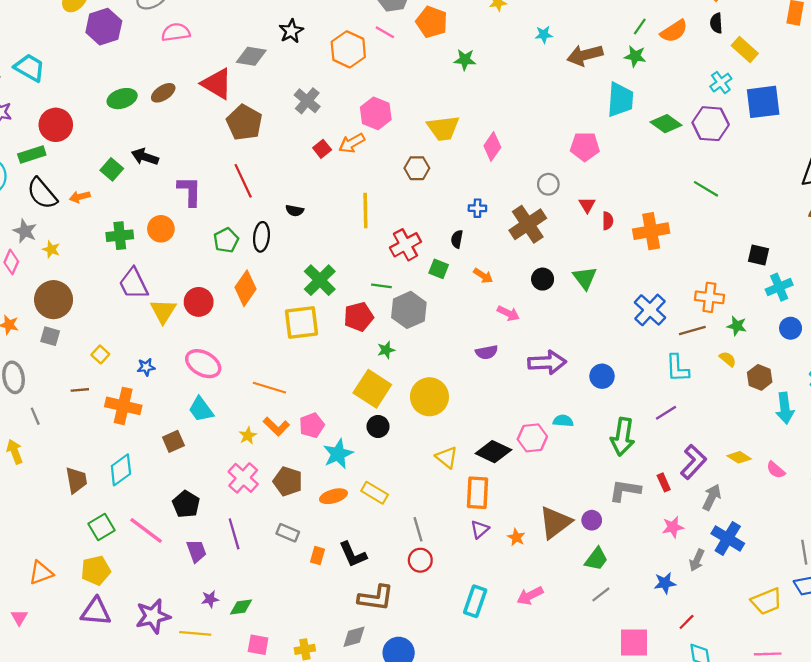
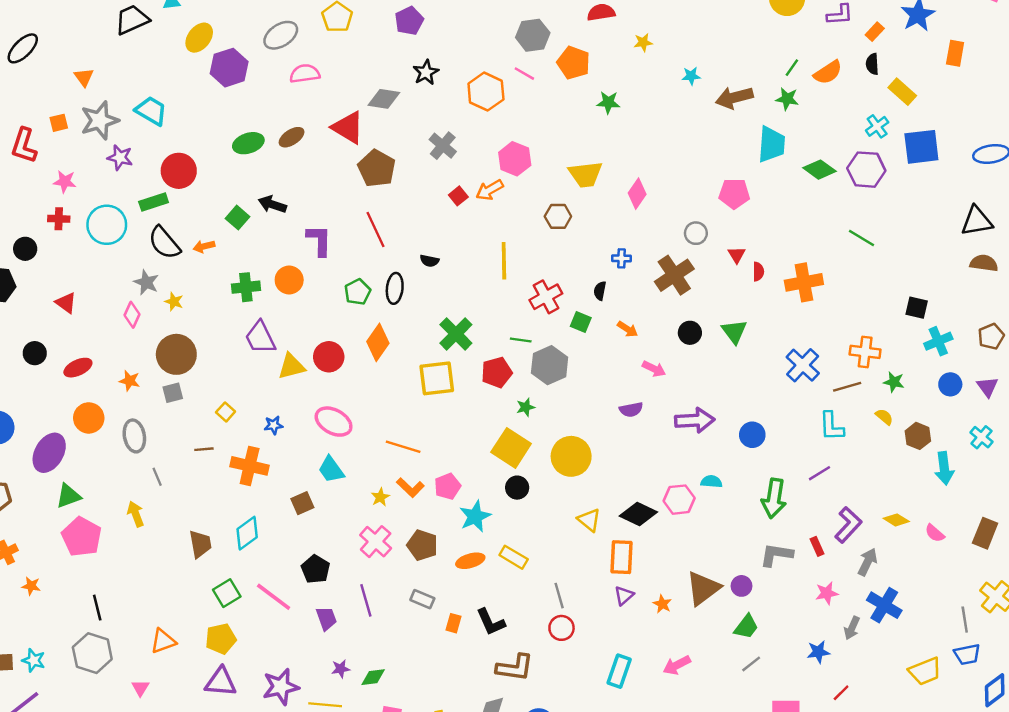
yellow triangle: (163, 311) -> (292, 366), turned 44
gray square: (50, 336) -> (173, 393), turned -30

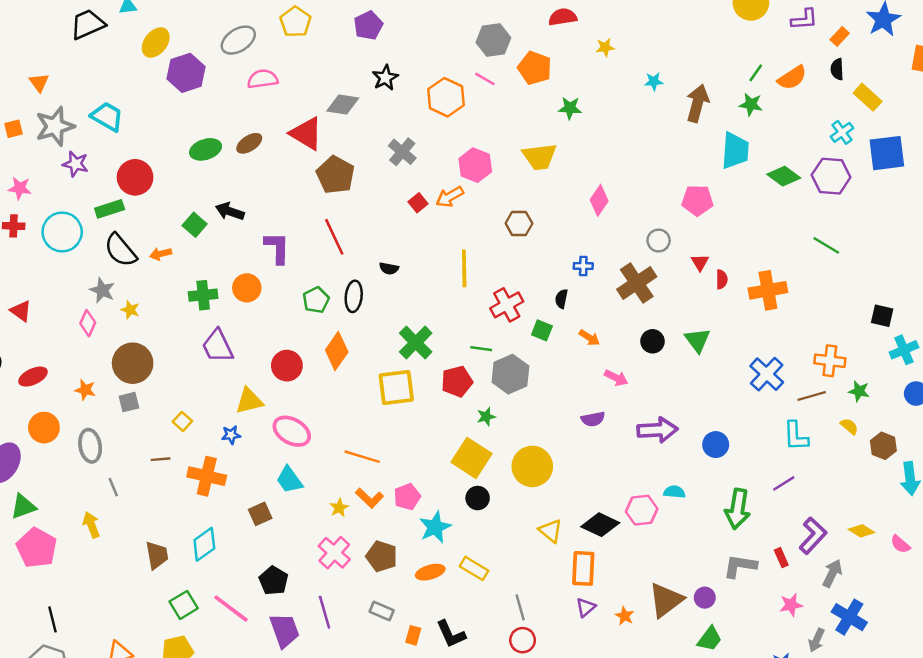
brown arrow: (734, 98) -> (697, 103), turned 120
yellow trapezoid: (586, 174) -> (540, 157), moved
yellow triangle: (292, 366) -> (249, 401), moved
purple trapezoid: (326, 618) -> (284, 630), size x1.4

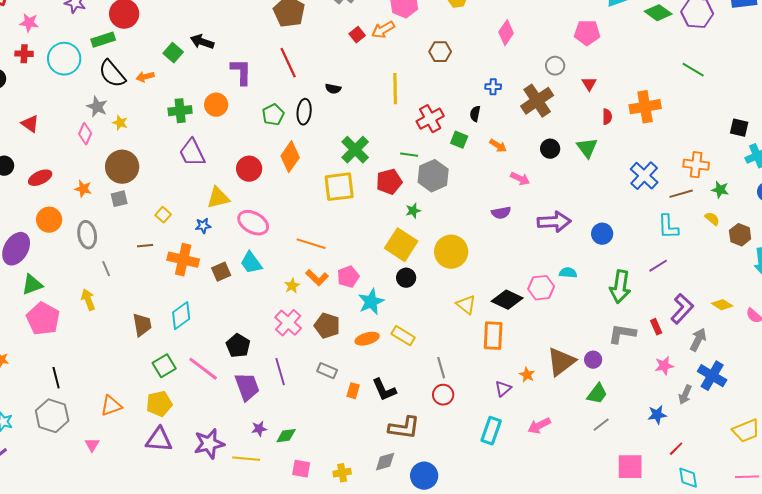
red semicircle: (722, 279) -> (607, 117), moved
brown square: (260, 514) -> (221, 272), moved
purple triangle: (586, 607) -> (503, 389), moved

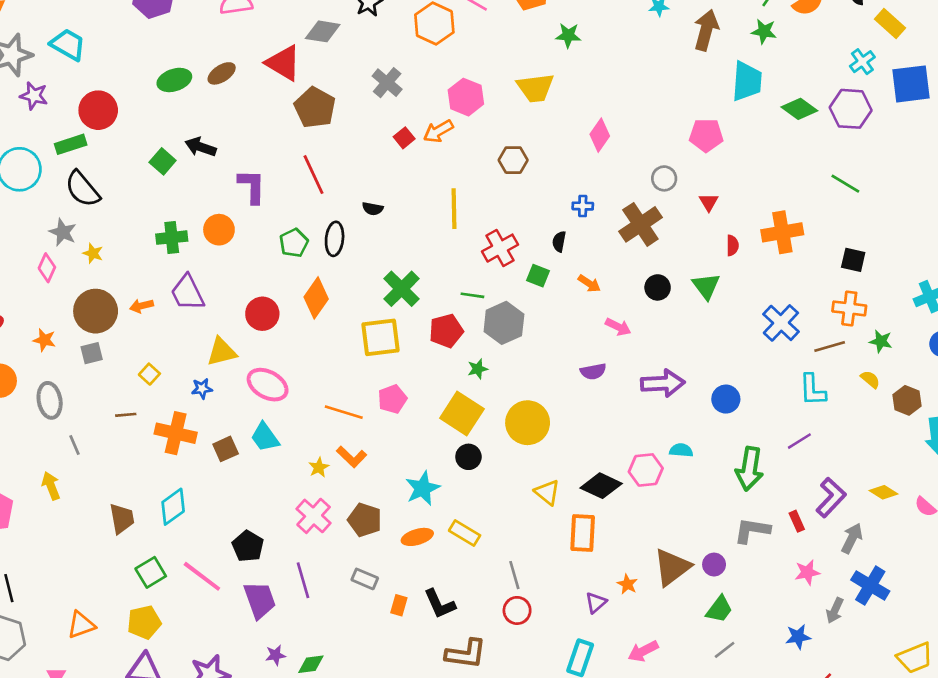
orange arrow: (145, 77) -> (142, 306), moved
black square: (739, 128) -> (853, 260), moved
pink pentagon: (348, 277) -> (392, 399), moved

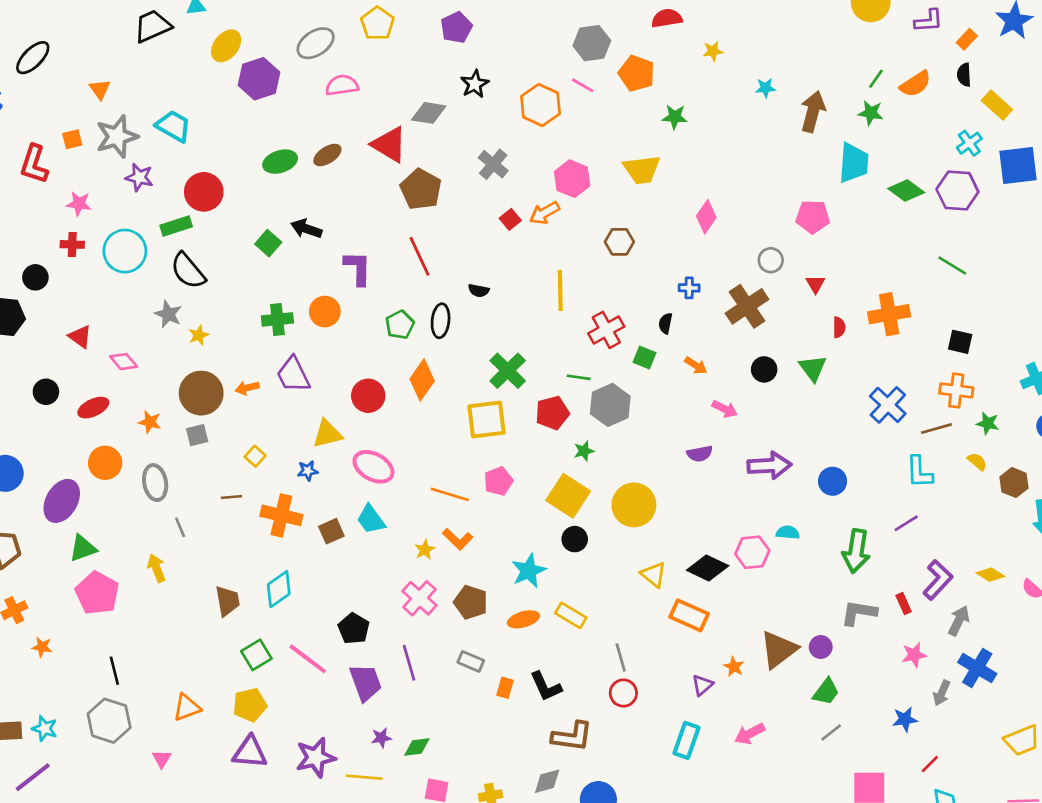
yellow star: (93, 253) -> (199, 335), turned 30
pink diamond: (47, 268) -> (124, 362), moved, turned -64
orange rectangle: (583, 533) -> (689, 615), turned -69

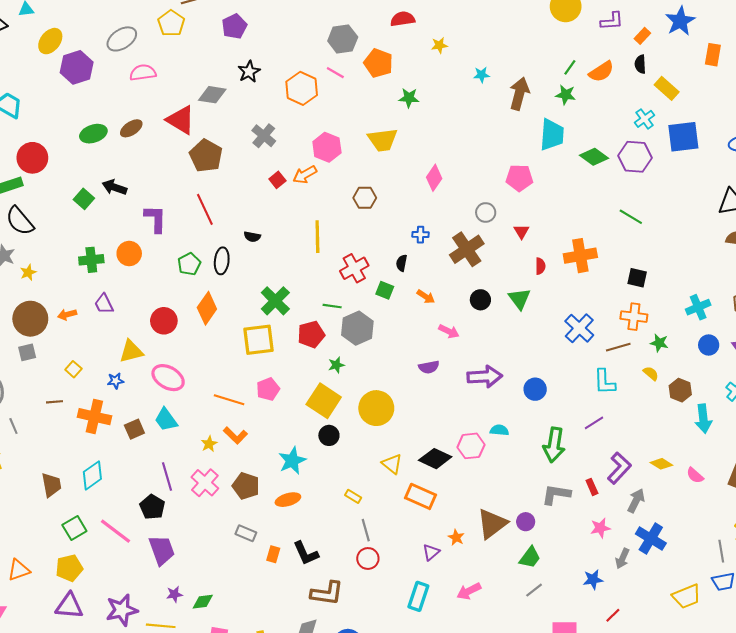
purple trapezoid: (293, 375) -> (104, 304), size x0.7
yellow rectangle: (571, 615) -> (353, 496), moved, size x0.7
purple line: (409, 663) -> (167, 476), moved

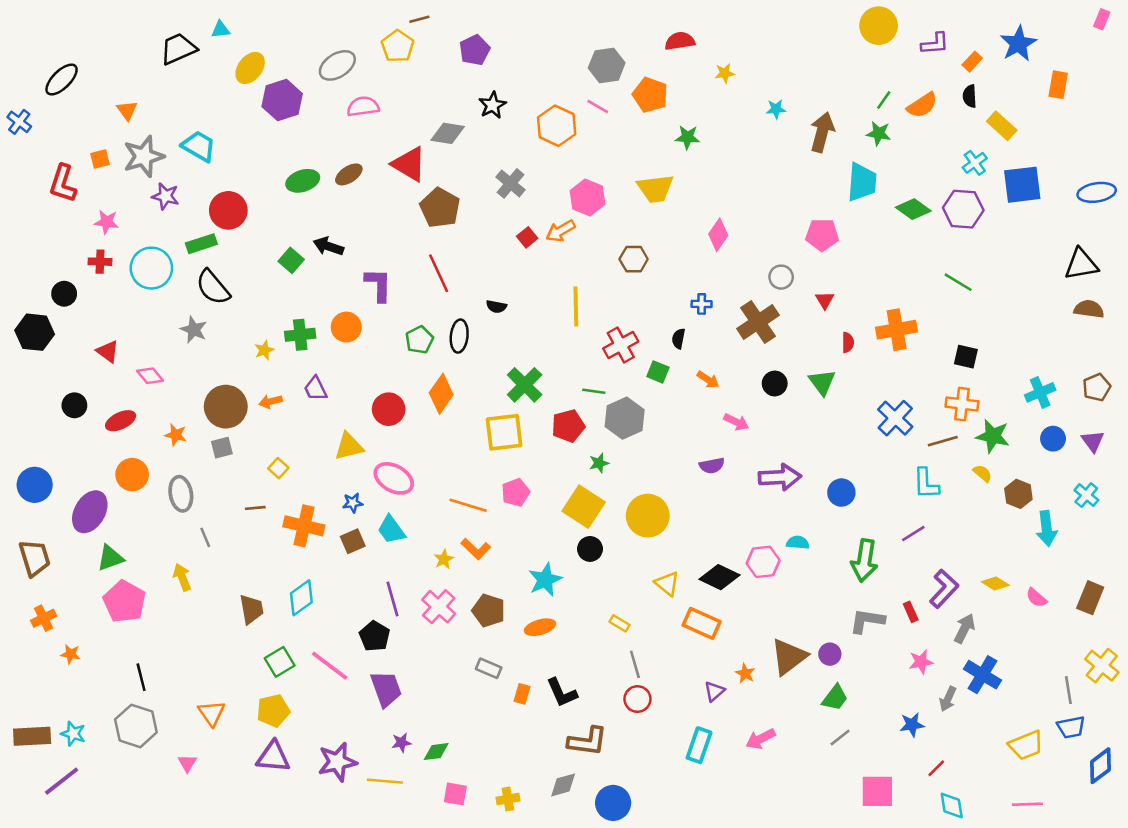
yellow star: (28, 272) -> (264, 350), moved
green star: (659, 343) -> (993, 436), size x1.5
blue star: (115, 381) -> (353, 503), moved
orange triangle: (19, 570) -> (212, 713), turned -45

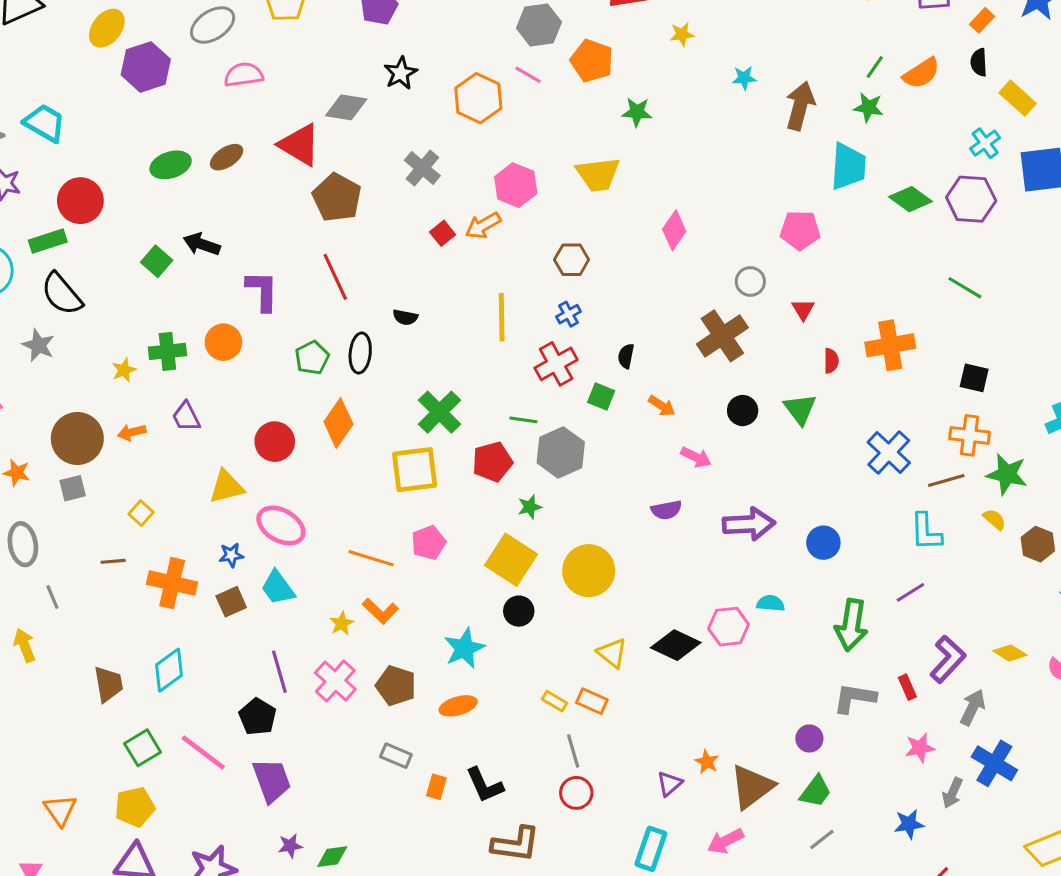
blue cross: (702, 304) -> (568, 314), moved, turned -30
orange rectangle: (702, 623) -> (592, 701), moved, size x0.7
brown triangle: (789, 657) -> (752, 787), moved

